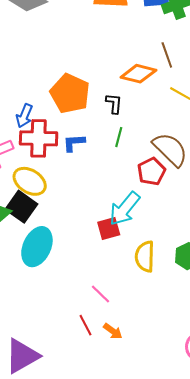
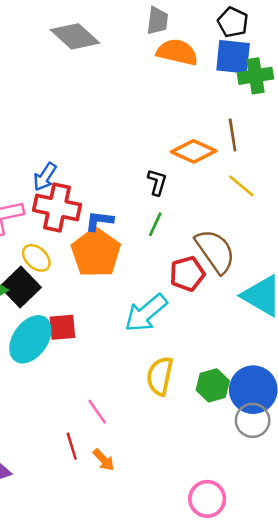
orange pentagon: (70, 94) -> (96, 253), moved
yellow ellipse: (30, 181) -> (36, 258), size x0.7
red square: (109, 229) -> (62, 327), moved

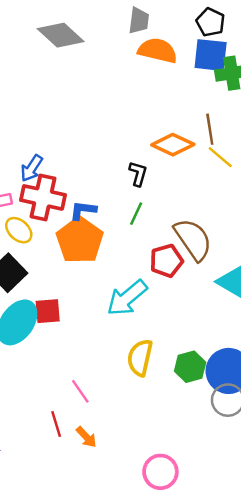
yellow line: (241, 186) -> (220, 157), moved
yellow ellipse: (36, 258) -> (19, 230), moved
pink circle: (207, 499) -> (160, 472), moved

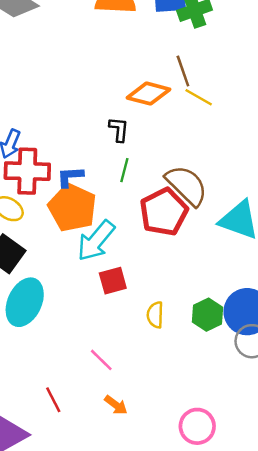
red pentagon: (166, 261) -> (164, 212), size x1.4
cyan arrow: (127, 298) -> (96, 241), moved
red square: (48, 311) -> (113, 281), moved
yellow semicircle: (140, 358) -> (155, 315), size x0.7
red line: (56, 424) -> (53, 400), moved

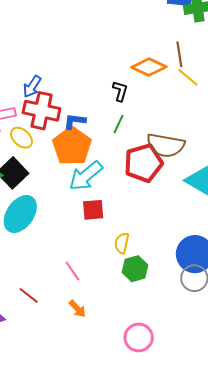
brown semicircle: (187, 185) -> (166, 145), turned 135
green hexagon: (208, 315) -> (135, 269), moved
red line: (53, 400) -> (29, 295), turned -35

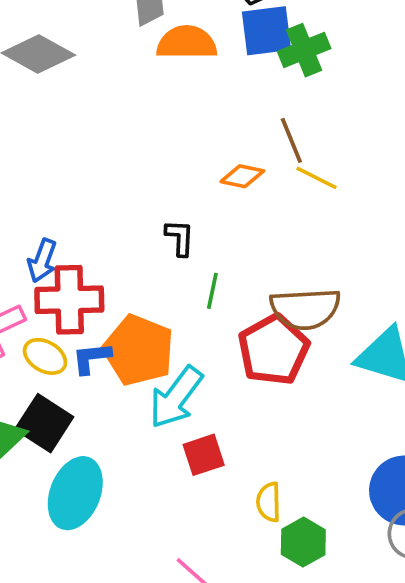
orange diamond: (149, 67) -> (242, 176), size x0.7
black L-shape: (120, 91) -> (180, 238), moved
blue L-shape: (75, 121) -> (91, 358), moved

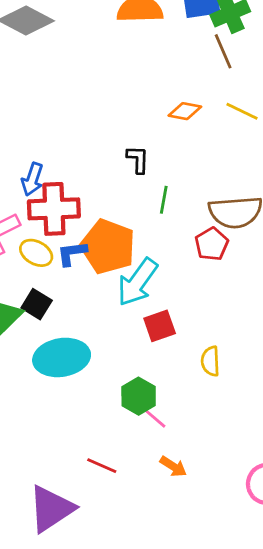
brown line: (291, 140) -> (223, 51), moved
red pentagon: (273, 350) -> (212, 244), size x0.6
black square: (44, 423) -> (37, 304), size x0.7
cyan ellipse: (75, 493) -> (62, 357), turned 60
green hexagon: (303, 542) -> (139, 396), moved

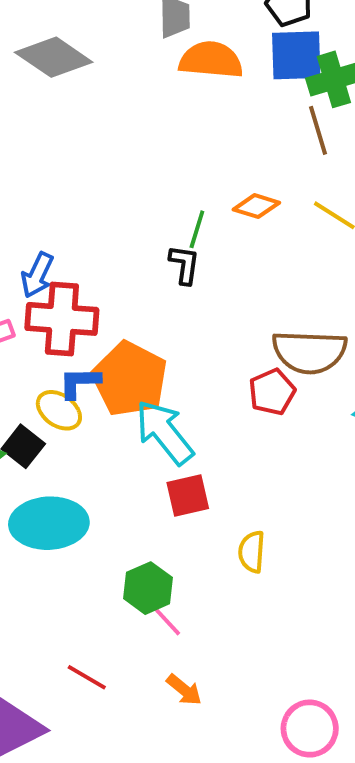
green line: (164, 200) -> (197, 229), moved
yellow ellipse: (36, 253) -> (59, 410), moved
cyan arrow: (137, 282) -> (164, 432), turned 99

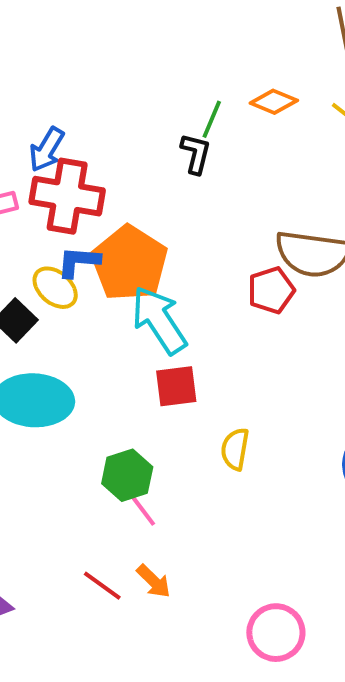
red line: (87, 677) -> (102, 586), moved

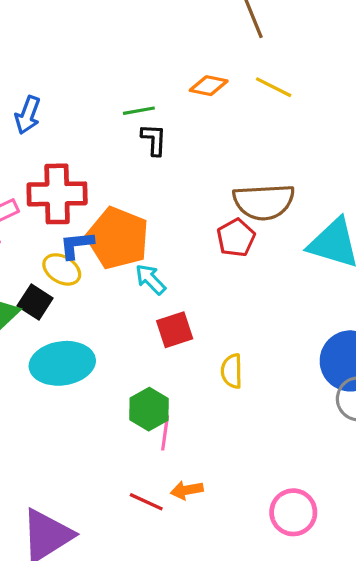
green line: (212, 119) -> (139, 111), moved, turned 68
blue arrow: (47, 150) -> (28, 115), moved
cyan arrow: (159, 320) -> (150, 279), size x0.6
pink line: (141, 508) -> (165, 433), turned 56
orange arrow: (154, 581) -> (187, 490), turned 136

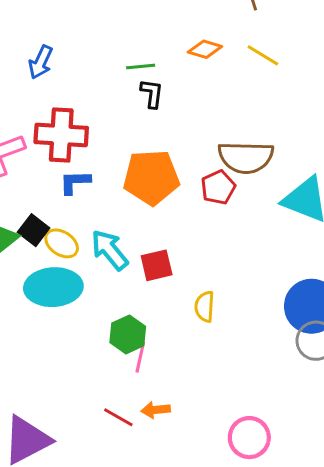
orange pentagon: (118, 238) -> (151, 177), moved, turned -30
yellow ellipse: (62, 269) -> (62, 243), moved
cyan arrow: (150, 279) -> (110, 250), moved, size x1.4

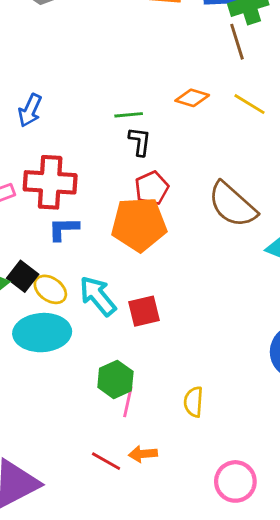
brown semicircle: (246, 157) -> (232, 205), turned 40
red pentagon: (218, 187) -> (152, 188), moved
yellow semicircle: (205, 307) -> (194, 402), moved

